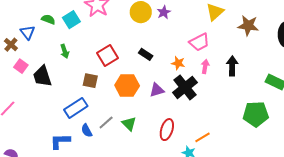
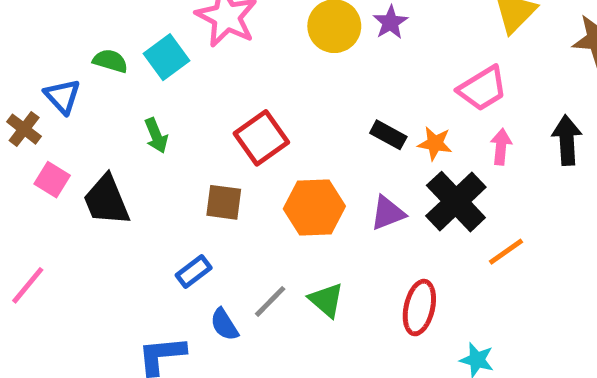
black rectangle: (146, 54) -> (388, 135), moved
blue rectangle: (76, 108) -> (194, 271), size x0.6
orange line: (202, 137) -> (506, 252), moved

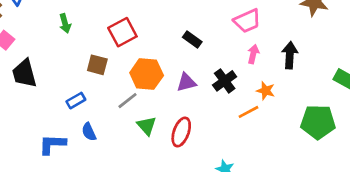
orange star: (435, 143) -> (266, 91), moved
black trapezoid: (106, 200) -> (24, 73), moved
black cross: (456, 202) -> (225, 81), size x0.7
gray line: (270, 301) -> (127, 101), moved
red ellipse: (419, 308) -> (181, 132), moved

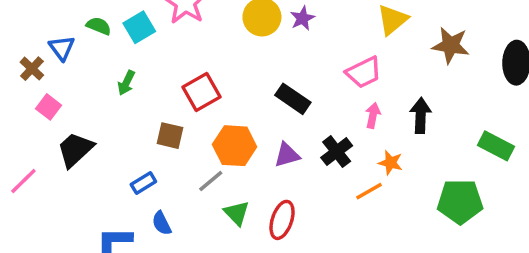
green arrow: (65, 23) -> (126, 83), turned 42
black rectangle: (192, 39) -> (293, 99), size x1.4
black trapezoid: (24, 73) -> (75, 150), turned 64

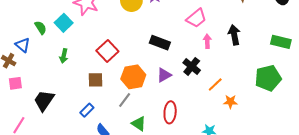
green semicircle: (99, 26) -> (41, 28), turned 48
pink square: (48, 107) -> (15, 83), moved, turned -32
orange star: (391, 163) -> (230, 102), moved
green triangle: (237, 213) -> (139, 124), moved

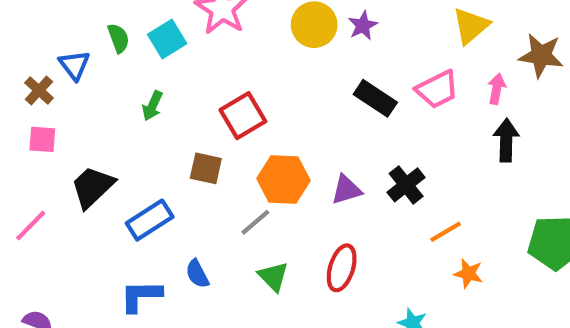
pink arrow: (207, 41) -> (497, 89), moved
black rectangle: (160, 43) -> (375, 98), moved
blue rectangle: (87, 110) -> (150, 220), moved, size x1.5

